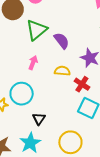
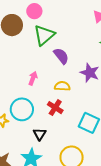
green triangle: (37, 30) -> (44, 35), moved
red cross: (82, 84) -> (55, 108), moved

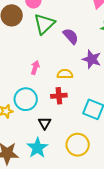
purple semicircle: (61, 56) -> (71, 36), moved
red cross: (55, 108) -> (59, 96), turned -35

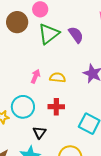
purple semicircle: (71, 36) -> (76, 35), moved
yellow semicircle: (65, 74) -> (58, 78), moved

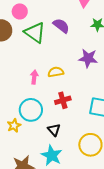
green triangle: (49, 34) -> (35, 33), turned -30

